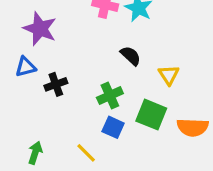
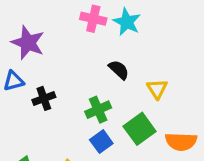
green square: (151, 115) -> (140, 129), turned 32
blue square: (113, 127) -> (101, 142), turned 30

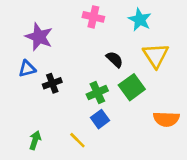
cyan star: (127, 22) -> (140, 20), moved
yellow triangle: (157, 89) -> (156, 55), moved, size x1.5
green square: (140, 129) -> (132, 87), moved

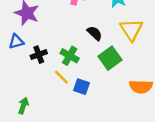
green cross: (97, 93) -> (70, 56), moved, turned -36
blue square: (100, 119) -> (82, 87), turned -35
yellow line: (77, 140) -> (61, 77), moved

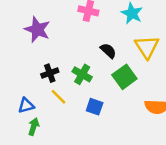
blue triangle: (16, 42) -> (26, 105), moved
yellow line: (61, 77) -> (59, 97), moved

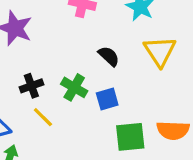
green square: (124, 77) -> (130, 137), moved, turned 30
blue square: (95, 107) -> (107, 99), moved, turned -35

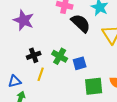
black semicircle: (109, 56) -> (81, 23), moved, size x1.5
yellow line: (43, 117) -> (41, 74), turned 64

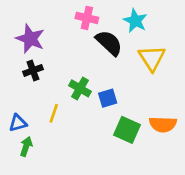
black cross: (34, 55) -> (33, 70), moved
green square: (94, 86) -> (127, 130), turned 30

